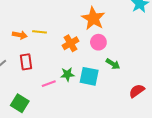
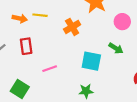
pink circle: (98, 42) -> (122, 22), moved
green star: (67, 74) -> (86, 91), moved

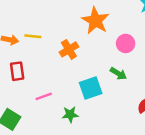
cyan square: (91, 61) -> (91, 88), turned -30
green star: (86, 91) -> (70, 115), moved

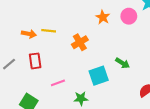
orange star: (95, 21) -> (103, 17), size x0.6
pink circle: (126, 43) -> (129, 16), moved

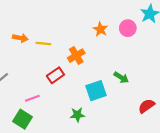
orange arrow: (29, 34) -> (20, 38), moved
red rectangle: (35, 61) -> (55, 75), moved, turned 63
pink line: (58, 83) -> (32, 98), moved

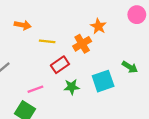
orange star: (100, 29) -> (98, 26), moved
yellow line: (43, 43) -> (47, 41), moved
green star: (77, 115) -> (72, 87), moved

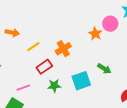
orange star: (98, 26) -> (95, 34), moved
yellow line: (47, 41) -> (33, 47), turned -40

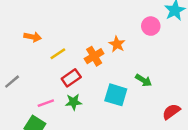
orange star: (95, 34) -> (117, 44), moved
cyan square: (81, 81) -> (116, 95), turned 36
green star: (54, 86) -> (74, 102), moved

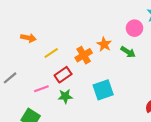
green arrow: (144, 80) -> (128, 52), moved
cyan square: (116, 95) -> (103, 90), turned -36
pink line: (46, 103) -> (41, 89), moved

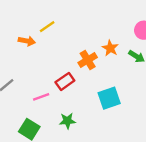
yellow line: (51, 53) -> (47, 27), moved
green star: (65, 96) -> (67, 121), moved

